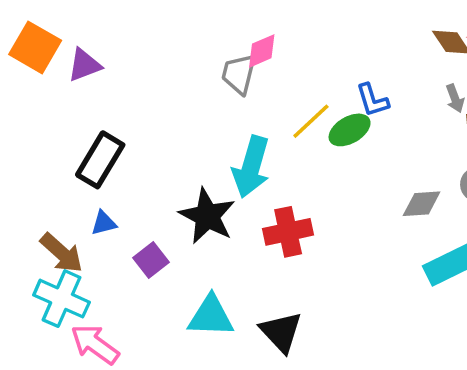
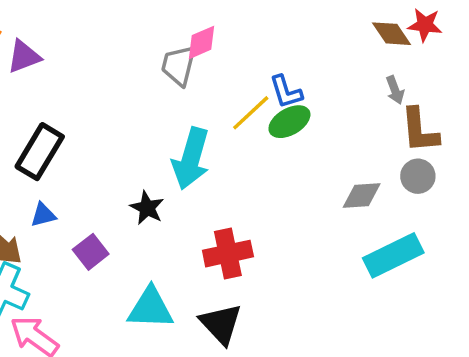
blue L-shape: (372, 100) -> (286, 92), moved
black star: (207, 216) -> (147, 208), size x0.6
red cross: (288, 232) -> (228, 254), moved

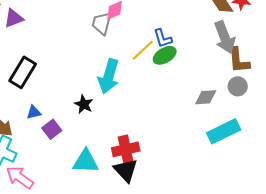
gray arrow: (395, 90) -> (225, 37), size x2.0
blue triangle: (43, 215) -> (34, 112), moved
red cross: (228, 254) -> (126, 149), moved

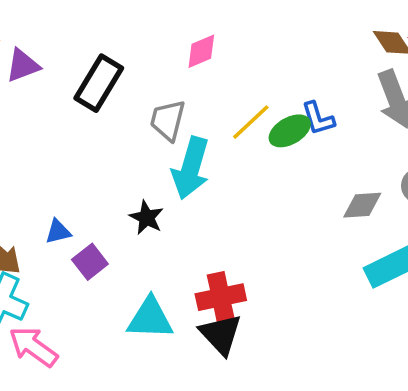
gray trapezoid: (102, 23) -> (168, 120), moved
blue L-shape: (163, 38) -> (318, 118), moved
black rectangle: (23, 72) -> (99, 83), moved

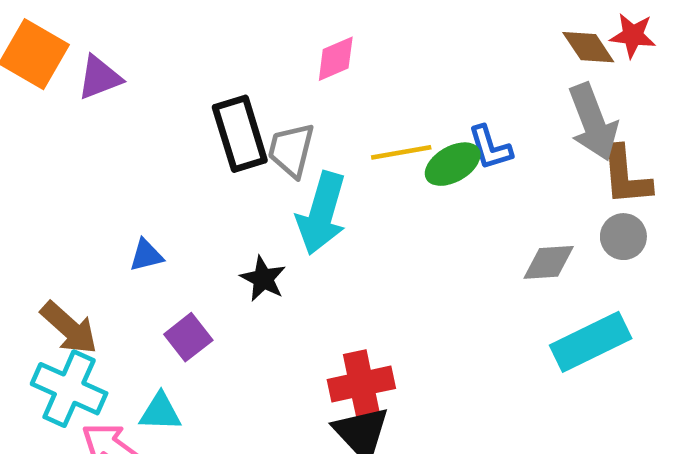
black rectangle: (99, 83) -> (240, 134), moved, turned -48
yellow line: (251, 122) -> (401, 152), turned 33
blue triangle: (58, 232) -> (146, 255), moved
cyan triangle: (150, 318) -> (160, 412), moved, size x0.7

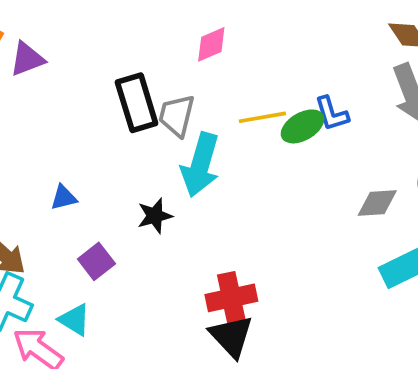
black star: (263, 279) -> (155, 216), turned 30
cyan triangle: (160, 412) -> (75, 320), turned 30

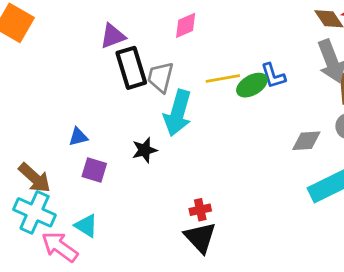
purple triangle: (27, 59) -> (113, 36), moved
purple square: (96, 261) -> (94, 170), moved, turned -35
red cross: (231, 298) -> (200, 210), size x0.6

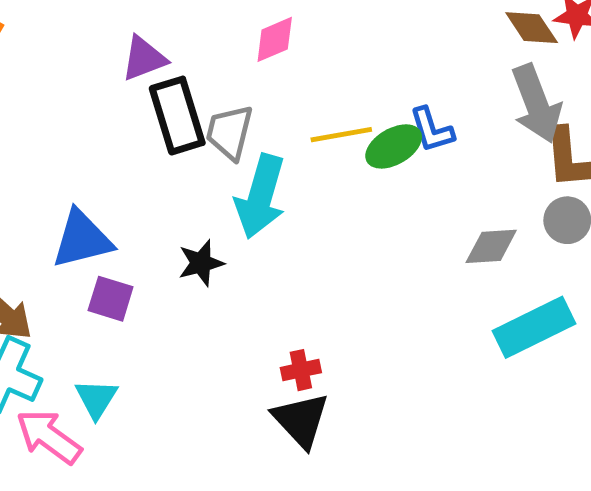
blue triangle: (78, 137) -> (82, 239), size x1.8
cyan triangle: (86, 226) -> (96, 399), turned 30

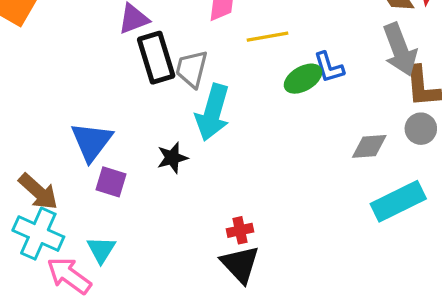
yellow line: (341, 135) -> (268, 37), moved
blue triangle: (82, 239) -> (92, 142), turned -39

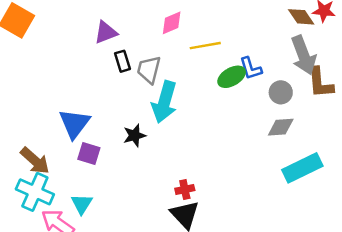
black rectangle: (156, 58) -> (122, 61), size x0.6
gray circle: (421, 129) -> (281, 92), moved

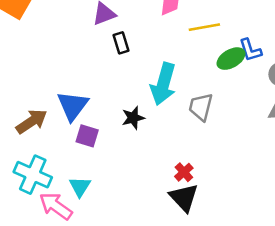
gray trapezoid: (149, 70) -> (201, 107), moved
brown arrow: (35, 161) -> (32, 121), moved, turned -76
red cross: (185, 189) -> (184, 172), turned -30

